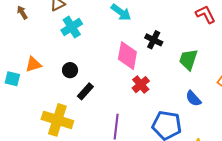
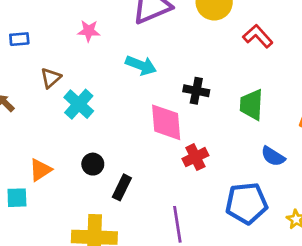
red cross: (141, 85) -> (195, 157), turned 30

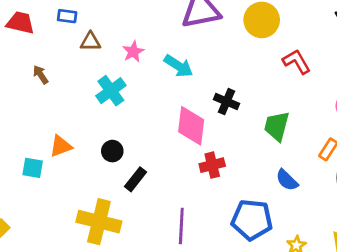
pink star: (89, 31) -> (133, 52), moved, turned 30
brown triangle: (51, 78) -> (90, 42), moved, turned 30

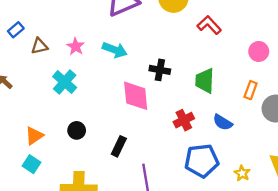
blue rectangle: (67, 16) -> (16, 30), turned -35
red cross: (212, 165) -> (184, 120), moved
cyan square: (33, 168) -> (31, 164), moved, turned 36
black rectangle: (136, 179) -> (119, 146), moved

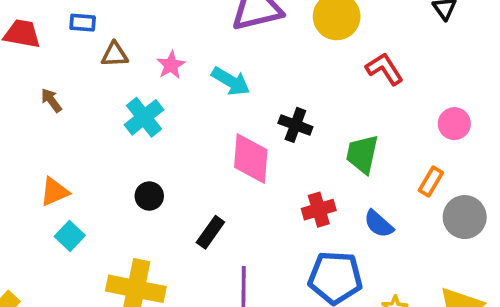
blue rectangle: (16, 30) -> (83, 23), turned 35
orange triangle: (34, 136) -> (54, 192), moved

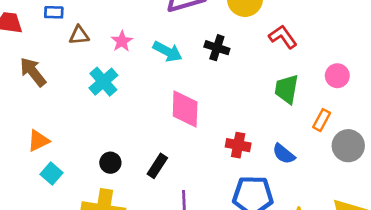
brown arrow: (51, 100) -> (33, 72), size x1.6
black cross: (295, 125) -> (217, 48), moved
green trapezoid: (362, 154) -> (287, 89), moved
black circle: (149, 196) -> (110, 163), moved
red cross: (319, 210) -> (238, 145), turned 30

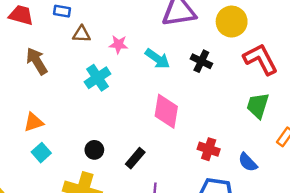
red L-shape: (283, 37) -> (261, 59), size x1.4
pink star: (122, 41) -> (118, 44), turned 30

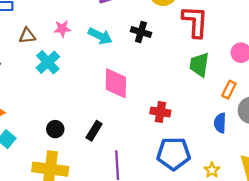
brown triangle: (82, 34) -> (27, 36), moved
red L-shape: (261, 59) -> (195, 22), turned 40
blue semicircle: (248, 162) -> (220, 123), moved, turned 54

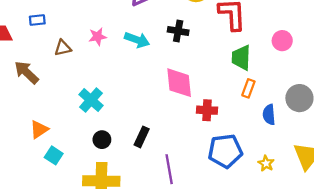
cyan cross: (48, 62) -> (91, 100), moved
pink diamond: (116, 83) -> (179, 83), moved
orange rectangle: (229, 90) -> (248, 88), moved

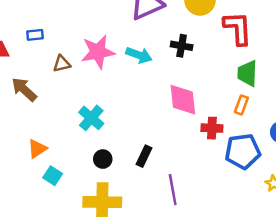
pink star: (98, 37) -> (98, 52), size x1.8
orange rectangle: (248, 88) -> (241, 105), moved
blue pentagon: (225, 151) -> (243, 151), moved

